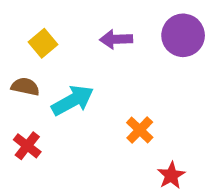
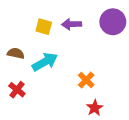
yellow square: (43, 43) -> (44, 27), moved, turned -35
red star: (171, 175) -> (95, 108), moved

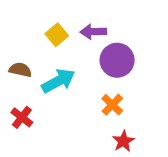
purple circle: (113, 22) -> (117, 60), moved
yellow square: (44, 27) -> (57, 35), turned 35

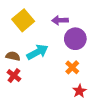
yellow square: (57, 35) -> (23, 20), moved, size x1.5
brown semicircle: (20, 70) -> (13, 56), moved

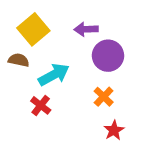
brown semicircle: (13, 56) -> (19, 60), moved
red cross: (14, 76) -> (41, 105), moved

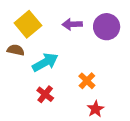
purple circle: (108, 56) -> (107, 27), moved
red cross: (41, 105) -> (45, 94), moved

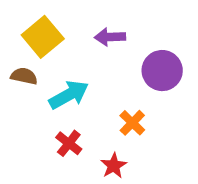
purple circle: (107, 27) -> (162, 71), moved
red star: (96, 109) -> (114, 166), moved

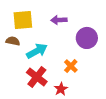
yellow square: (43, 37) -> (23, 20), turned 35
red cross: (69, 143) -> (37, 77), size x1.5

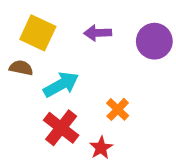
yellow square: (23, 20) -> (38, 33), turned 30
purple circle: (87, 38) -> (154, 41), moved

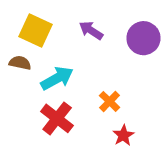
purple arrow: (98, 33) -> (91, 30), turned 35
red star: (101, 148) -> (123, 135), moved

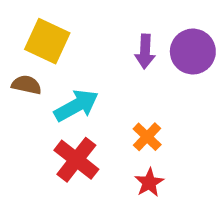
purple arrow: (91, 30) -> (145, 52), moved, turned -120
red star: (123, 135) -> (149, 183), moved

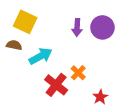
red cross: (76, 160) -> (56, 85), moved
red star: (149, 183) -> (100, 97), moved

